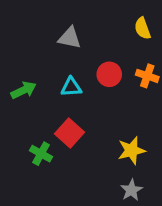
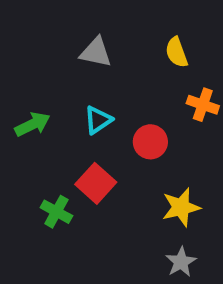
yellow semicircle: (143, 28) -> (177, 52), moved
red circle: (109, 74) -> (150, 142), moved
cyan triangle: (71, 87) -> (98, 120), turned -30

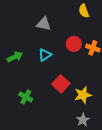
yellow semicircle: (177, 52) -> (84, 11), moved
red circle: (150, 142) -> (74, 44), moved
red square: (96, 183) -> (61, 84), moved

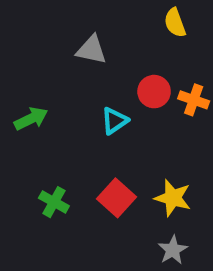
cyan triangle: (45, 55) -> (114, 121), moved
red square: (61, 84) -> (117, 198), moved
yellow star: (83, 95) -> (173, 198), turned 30

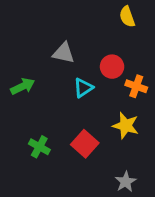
gray triangle: (91, 50) -> (64, 53), moved
orange cross: (194, 100) -> (136, 86), moved
yellow star: (173, 198) -> (126, 126), moved

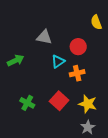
yellow semicircle: (127, 17) -> (96, 22), moved
orange cross: (136, 86) -> (77, 73), moved, turned -32
yellow star: (126, 126) -> (88, 104), moved

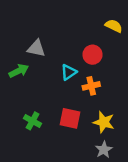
yellow semicircle: (96, 22) -> (114, 26), turned 136
gray triangle: (44, 37) -> (36, 48), moved
red square: (59, 101) -> (70, 118), turned -30

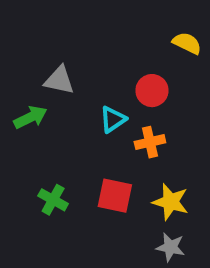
gray star: (104, 150) -> (171, 247), turned -30

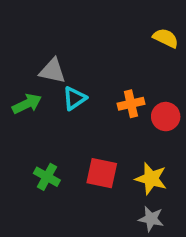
red circle: (152, 91) -> (166, 117), moved
cyan triangle: (113, 119) -> (74, 98), moved
orange cross: (150, 142) -> (131, 104), moved

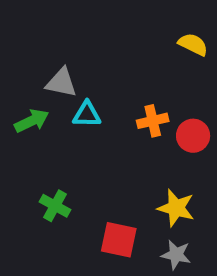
cyan triangle: (74, 98) -> (87, 114), turned 35
red square: (102, 173) -> (119, 240), moved

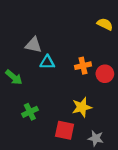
green arrow: (32, 121) -> (14, 77), moved, turned 66
green cross: (55, 206) -> (30, 112), turned 35
yellow star: (176, 208) -> (82, 107), moved, turned -30

